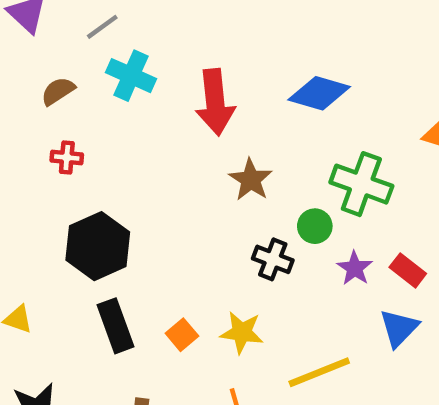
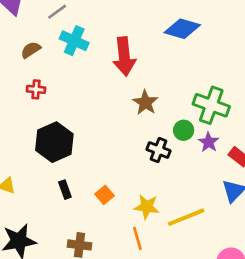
blue diamond: (319, 93) -> (182, 29), moved
purple star: (355, 268) -> (209, 142), moved
black rectangle: (116, 326) -> (65, 190), size x0.6
yellow star: (242, 332) -> (147, 207), moved

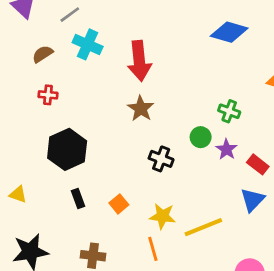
blue diamond: (182, 29) -> (229, 32), moved
brown star: (145, 103) -> (141, 109), moved
green cross: (211, 105) -> (229, 111), size x0.6
black cross: (159, 150) -> (161, 159), moved

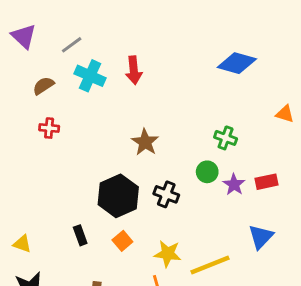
red arrow: (139, 61) -> (134, 70), moved, size x0.7
green cross: (229, 111) -> (226, 138), moved
black hexagon: (67, 149) -> (118, 196), moved
red rectangle: (258, 164) -> (266, 182), moved, turned -50
yellow triangle: (18, 194) -> (22, 244), moved

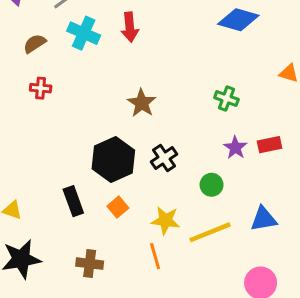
green circle: (207, 172) -> (212, 185), moved
black cross: (166, 194) -> (164, 158), turned 35
black rectangle: (80, 235) -> (73, 201), size x1.4
blue triangle: (261, 237) -> (264, 219), moved, turned 36

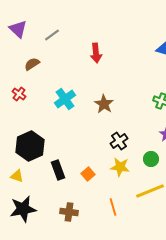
cyan cross: (84, 33) -> (65, 99), moved, turned 30
red cross: (41, 88) -> (19, 94), moved, turned 32
black hexagon: (113, 159) -> (30, 146), moved
yellow star: (165, 220) -> (120, 167), moved

